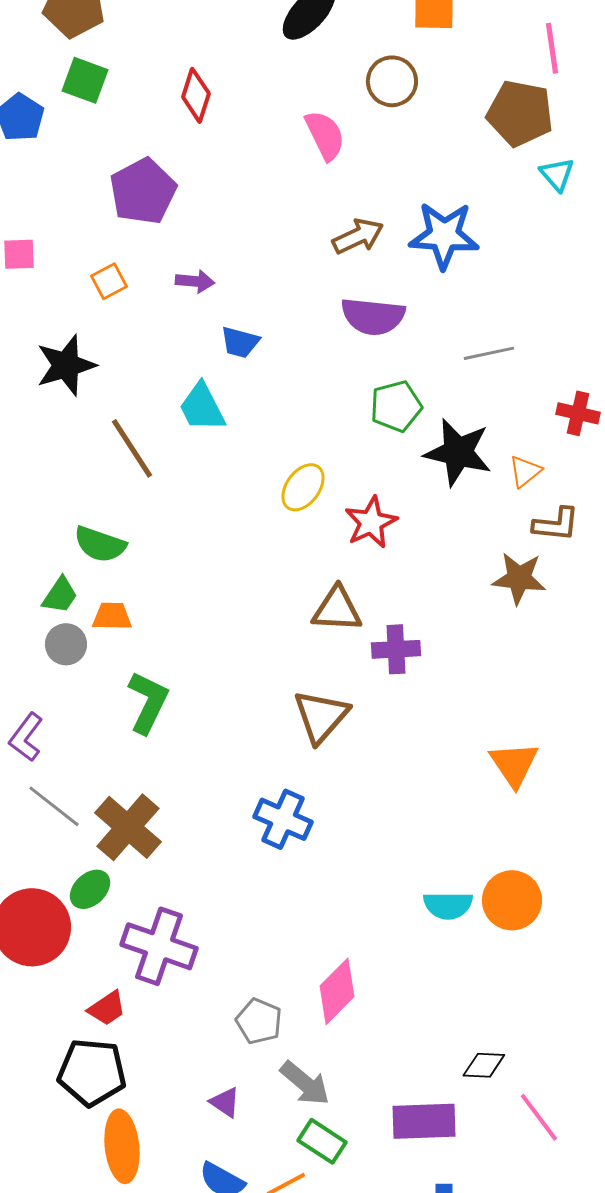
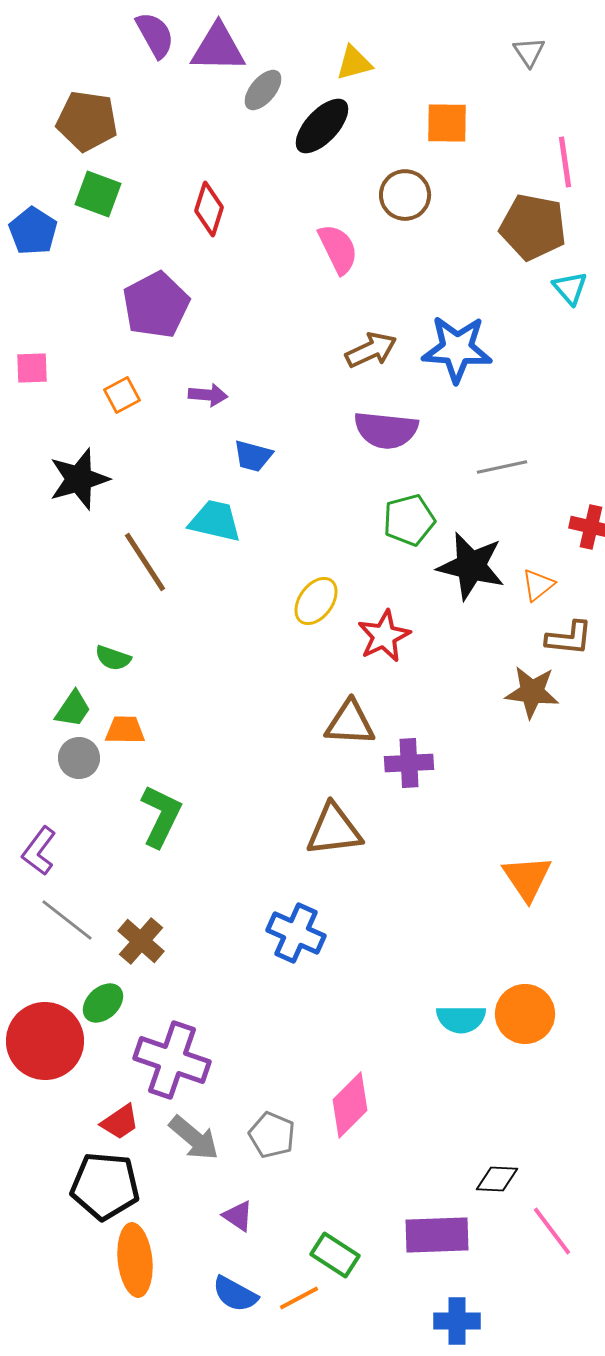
cyan trapezoid: (202, 407) -> (215, 521), turned 130
green semicircle: (100, 544) -> (113, 658), size x0.7
brown triangle: (321, 716) -> (334, 830), turned 42
brown cross: (128, 827) -> (141, 941), size x0.7
gray arrow: (305, 1083) -> (194, 1138), moved

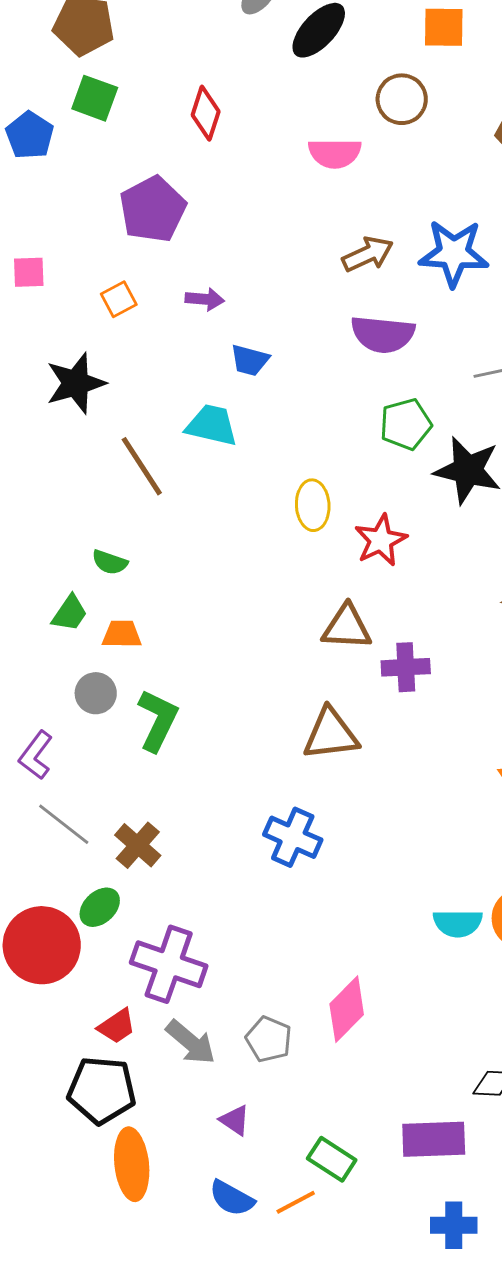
pink semicircle: (338, 249) -> (335, 153), turned 116
yellow ellipse: (316, 601) -> (313, 505), turned -39
gray circle: (79, 758) -> (96, 693), moved

